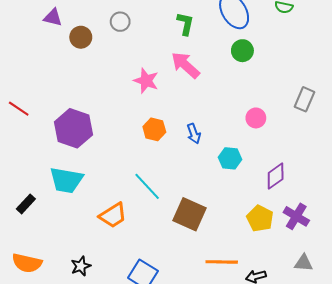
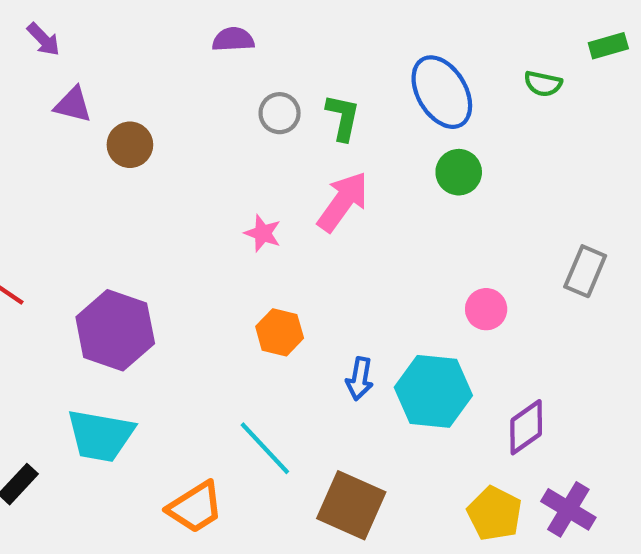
gray circle: (120, 22) -> (280, 113), moved
pink arrow: (185, 65) -> (343, 202), turned 84
pink star: (146, 81) -> (263, 233), size x0.7
blue arrow: (194, 134) -> (360, 379), moved, turned 30
cyan hexagon: (230, 158) -> (433, 391), size x1.6

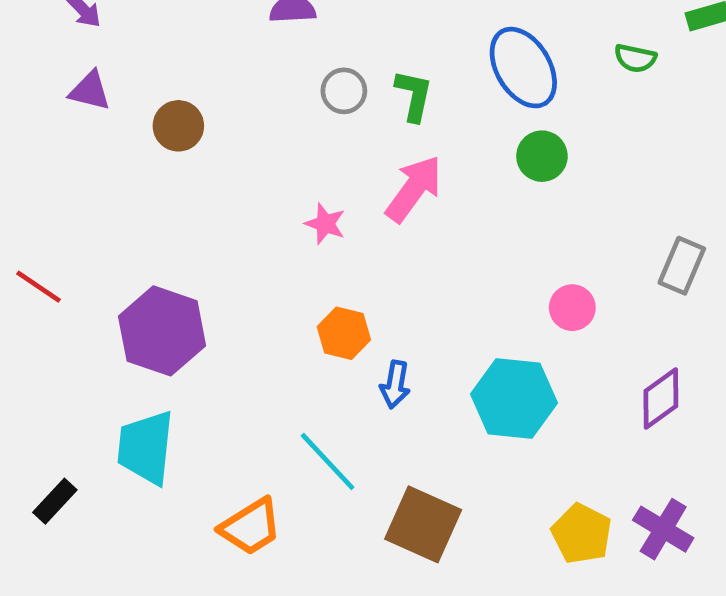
purple triangle: (73, 105) -> (90, 91), moved
blue arrow: (360, 379) -> (395, 385), moved
purple diamond: (526, 427) -> (661, 399), moved
cyan trapezoid: (100, 436) -> (146, 447), turned 86

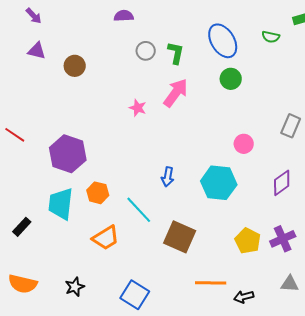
orange hexagon: (344, 333) -> (98, 193), moved
purple cross: (663, 529) -> (283, 239), turned 35

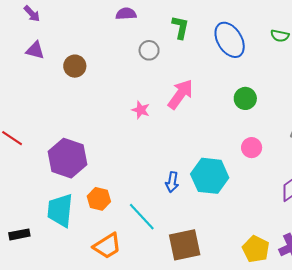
green L-shape: (176, 53) -> (180, 27), moved
green circle: (231, 79) -> (245, 98), moved
cyan hexagon: (219, 183) -> (210, 176), moved
black rectangle: (22, 227) -> (19, 234), turned 36
brown square: (180, 237) -> (185, 245), turned -36

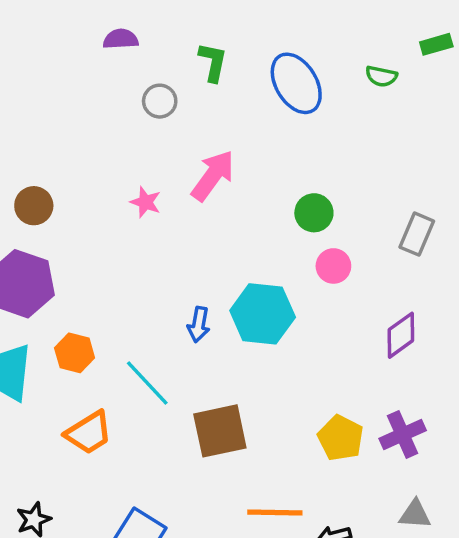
brown circle: (75, 66) -> (34, 206), moved
green circle: (245, 98) -> (314, 213), moved

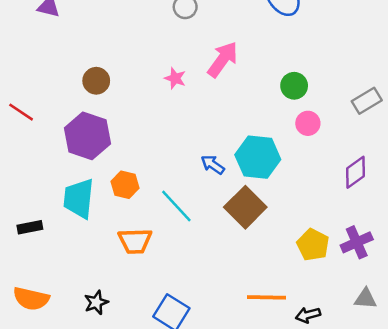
gray rectangle: (417, 234) -> (367, 101), turned 36
blue arrow: (199, 325) -> (213, 165), turned 115
brown square: (220, 431) -> (245, 207), moved, turned -33
orange trapezoid: (89, 433) -> (135, 241), turned 30

